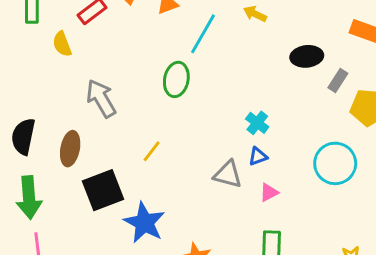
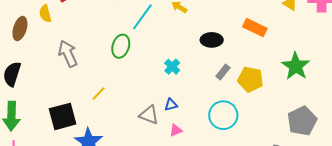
gray rectangle: (338, 80) -> (223, 72), moved
cyan cross: (257, 123) -> (172, 67), moved
brown ellipse: (70, 149) -> (20, 29), moved

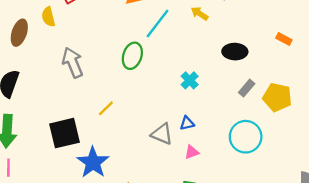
orange rectangle: (255, 28) -> (284, 39), size x0.6

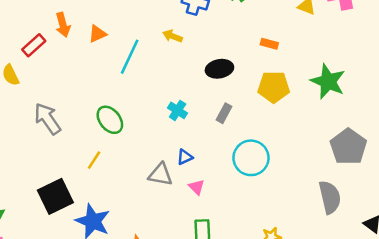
green ellipse: (132, 56) -> (110, 120), moved, turned -45
gray rectangle: (247, 88) -> (224, 113), moved
yellow pentagon: (277, 97) -> (274, 87), moved
pink triangle: (192, 152) -> (197, 187), turned -42

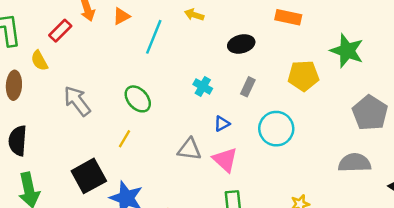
orange rectangle: (269, 44) -> (288, 17), size x1.5
yellow pentagon: (274, 87) -> (303, 76), moved
blue triangle: (185, 157) -> (222, 124), moved
pink triangle: (197, 187) -> (225, 160), size x1.6
gray semicircle: (330, 197) -> (355, 163), turned -76

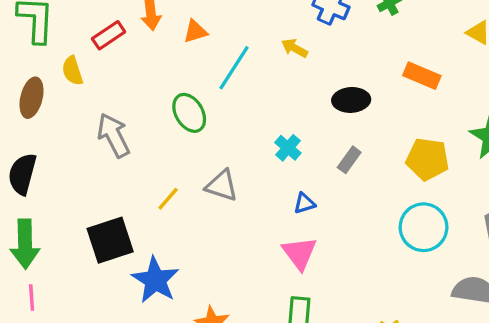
green ellipse: (138, 99) -> (189, 113), moved
cyan circle: (276, 129) -> (424, 227), moved
gray triangle: (189, 149) -> (222, 186), moved

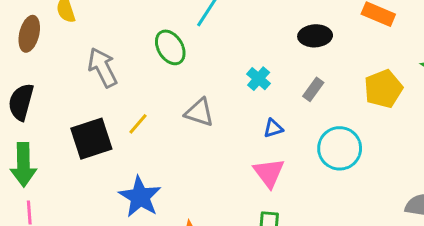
yellow pentagon: (427, 159) -> (383, 89), turned -30
yellow line: (168, 199) -> (138, 124), moved
cyan circle: (424, 227) -> (340, 148), moved
black square: (110, 240) -> (91, 139), moved

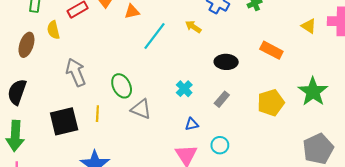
green ellipse: (170, 47) -> (122, 86), moved
yellow line: (138, 124) -> (97, 114), turned -42
cyan circle: (340, 148) -> (220, 145), moved, size x0.6

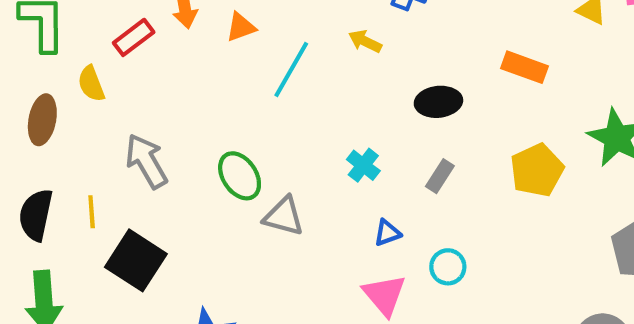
yellow line: (97, 114) -> (92, 212), moved
black square: (64, 121) -> (136, 260), turned -36

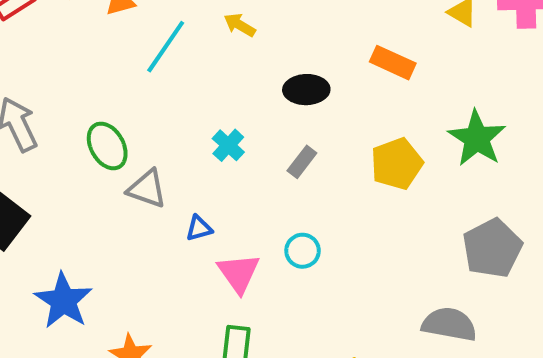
blue triangle: (387, 233) -> (199, 228), moved

